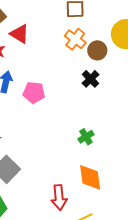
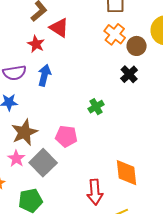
pink pentagon: (34, 93) -> (66, 136), moved
green cross: (86, 137) -> (96, 107), moved

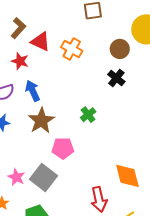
orange cross: (115, 34) -> (72, 49), moved
blue arrow: (44, 75) -> (33, 91), turned -30
brown star: (24, 132) -> (41, 121), moved

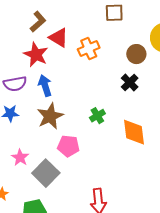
orange cross: (72, 49) -> (89, 48), turned 30
red star: (20, 61) -> (36, 55), size x1.4
orange diamond: (127, 176) -> (134, 132), moved
pink star: (16, 177) -> (20, 158), moved

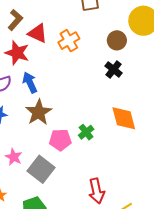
green cross: (97, 116) -> (86, 132), moved

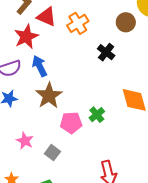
red star: (17, 53) -> (26, 37), turned 30
black cross: (114, 69) -> (106, 52), moved
gray square: (41, 169) -> (52, 153), size x0.6

